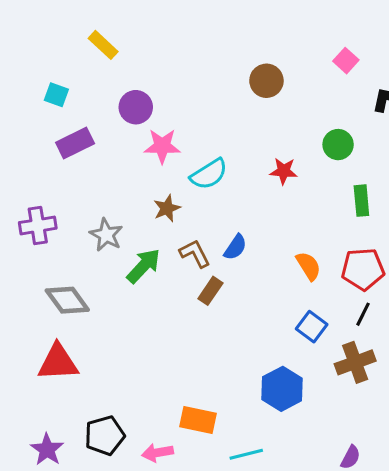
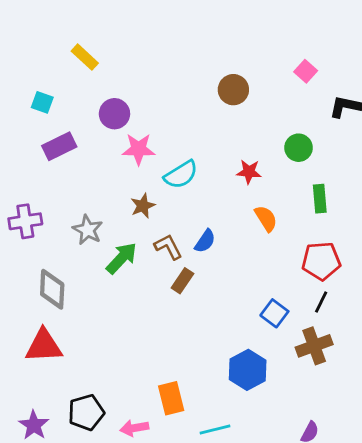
orange semicircle: (308, 266) -> (266, 218), moved
gray diamond: (67, 300) -> (52, 289), turned 39
orange rectangle: (198, 420) -> (171, 398), turned 64

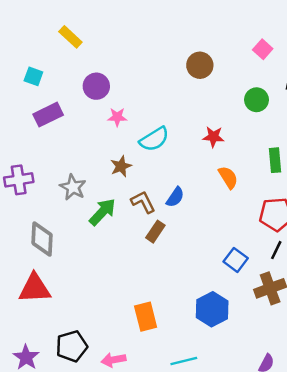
green circle: (299, 148) -> (257, 100), moved
pink star: (139, 149) -> (117, 117), size x0.7
orange rectangle: (171, 398) -> (146, 317), moved

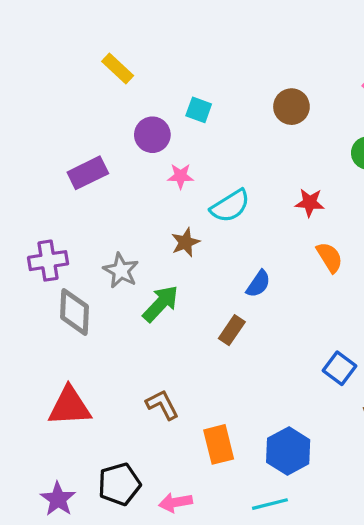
cyan square: (33, 76) -> (199, 110), moved
brown L-shape: (143, 202) -> (162, 405), moved
gray diamond: (42, 239) -> (75, 312), moved
blue hexagon: (212, 309) -> (288, 451), moved

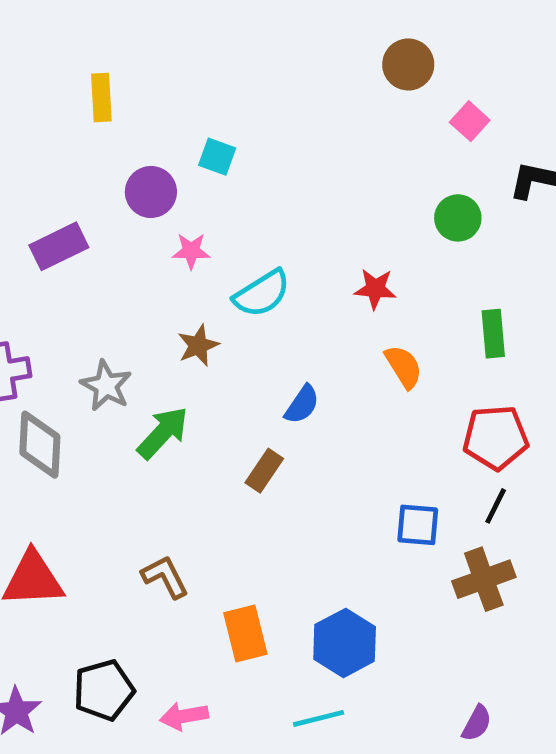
yellow rectangle: (118, 68) -> (101, 98), turned 44
brown circle: (291, 107) -> (408, 64), moved
blue square: (339, 368) -> (418, 525), turned -32

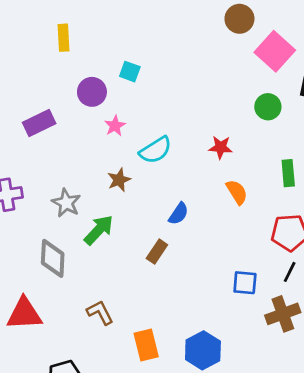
pink square: (470, 121) -> (275, 51), size x1.8
pink star: (191, 251) -> (115, 126), turned -30
gray diamond: (40, 445) -> (53, 258), moved

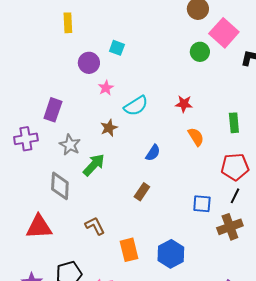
green circle: (268, 107) -> (200, 52), moved
purple rectangle: (39, 123) -> (53, 110), moved, turned -45
brown rectangle: (157, 252) -> (142, 192), moved

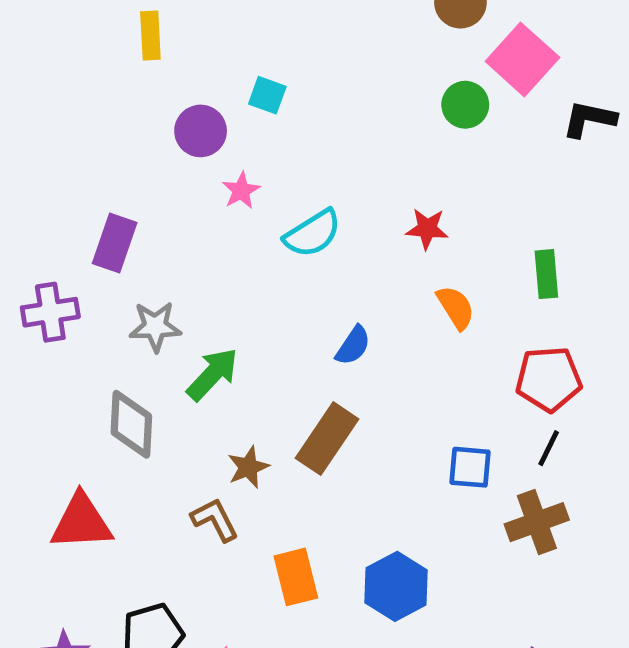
brown star: (109, 128) -> (248, 467), moved
gray star: (70, 145) -> (155, 327), turned -30
brown rectangle: (142, 192) -> (327, 439), size x1.6

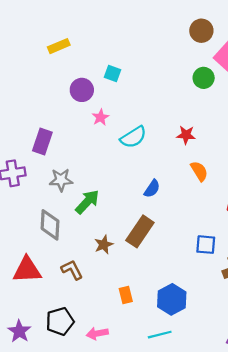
yellow rectangle: (150, 36) -> (59, 46), turned 70
brown L-shape: (215, 520) -> (72, 270), moved
orange rectangle: (296, 577) -> (126, 295), size x0.7

